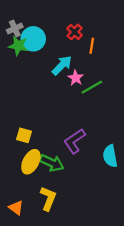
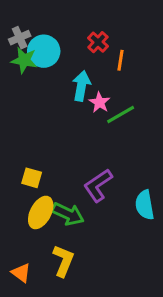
cyan arrow: (62, 65) -> (81, 86), turned -35

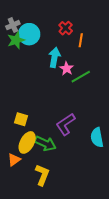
green star: (24, 60) -> (16, 40), turned -30
orange triangle: (21, 273) -> (14, 160), moved, turned 48

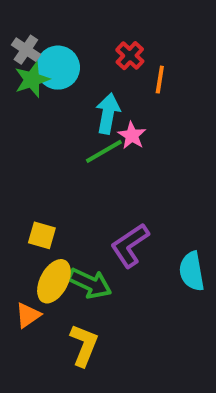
gray cross: (13, 25) -> (26, 50), turned -32
green line: (81, 77) -> (104, 151), moved

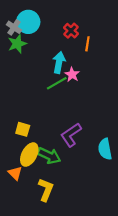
cyan circle: (58, 68) -> (28, 22), moved
orange triangle: (28, 315) -> (15, 173), turned -40

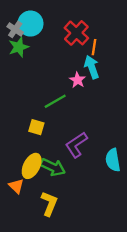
red cross: (71, 31) -> (76, 33), size x1.5
cyan arrow: (59, 62) -> (92, 67), moved, turned -30
green line: (57, 83) -> (55, 101), moved
yellow square: (23, 129) -> (36, 127), moved

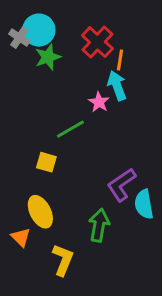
green star: (19, 47) -> (48, 57), moved
purple L-shape: (76, 145) -> (121, 185), moved
yellow ellipse: (32, 166) -> (40, 212), turned -55
green arrow: (53, 167) -> (99, 225), moved, turned -105

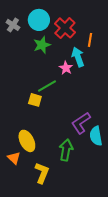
cyan circle: (39, 30) -> (39, 20), moved
green star: (48, 57) -> (42, 45), moved
orange line: (120, 60) -> (90, 40), moved
yellow square: (46, 162) -> (35, 100), moved

